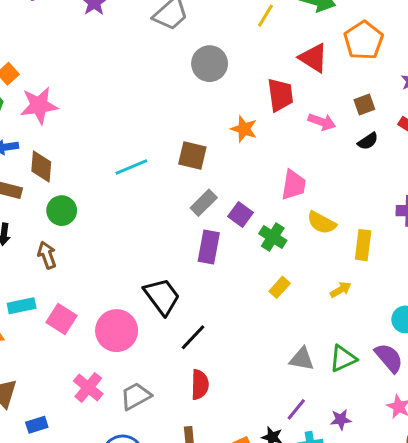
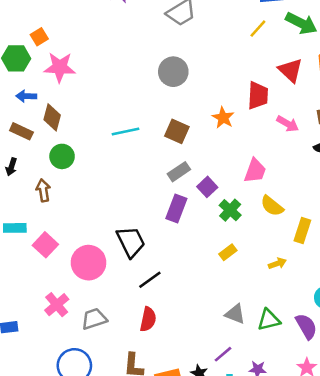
gray circle: (210, 64) -> (173, 72), moved

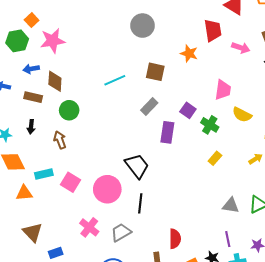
gray rectangle: (179, 172) -> (149, 107), moved
black line: (150, 280) -> (140, 203), moved, turned -36
red semicircle: (148, 319) -> (175, 239), moved
purple line: (223, 354) -> (228, 239), turned -49

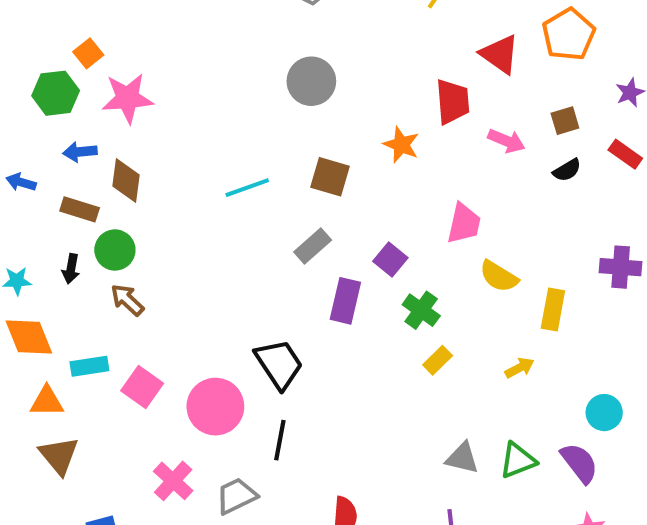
green circle: (69, 110) -> (115, 250), moved
green cross: (210, 125) -> (421, 310), moved
brown arrow: (60, 140) -> (127, 300), turned -30
brown triangle: (33, 232) -> (59, 456), moved

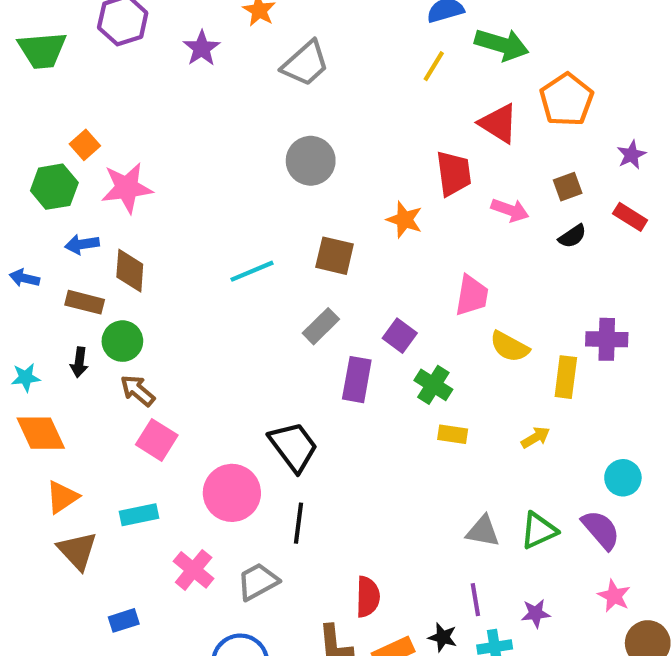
purple cross: (621, 267) -> (607, 339), moved
yellow rectangle: (438, 360) -> (453, 434), turned 56
cyan rectangle: (89, 366) -> (139, 515), moved
pink square: (142, 387) -> (157, 440), moved
orange triangle: (47, 402) -> (62, 497), turned -30

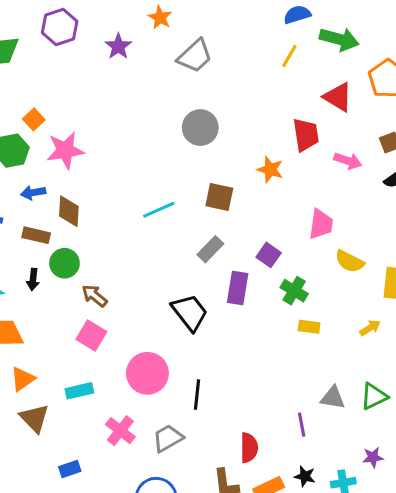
brown arrow: (138, 391) -> (95, 296), moved
black trapezoid: (293, 447) -> (190, 312), moved
purple line: (475, 600) -> (302, 425), moved

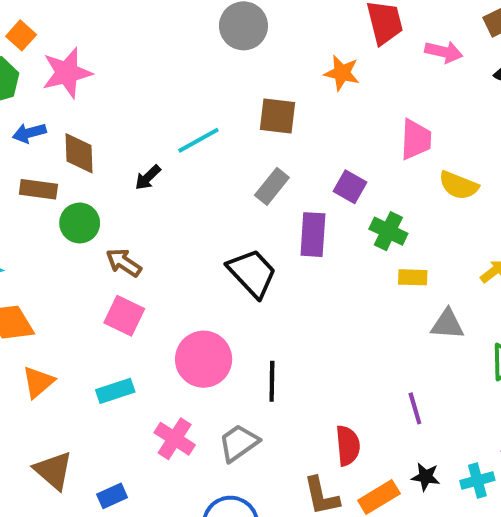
black arrow: (33, 279) -> (148, 177), moved, turned 45
gray triangle: (333, 398) -> (447, 324), moved
brown triangle: (35, 418) -> (53, 470), moved

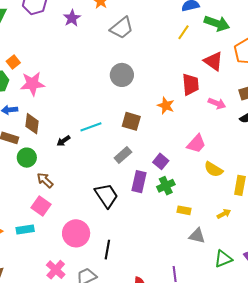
pink trapezoid: (416, 139) -> (196, 144), turned 30
green cross: (388, 231) -> (166, 186), moved, turned 30
cyan rectangle: (115, 391) -> (25, 230), moved

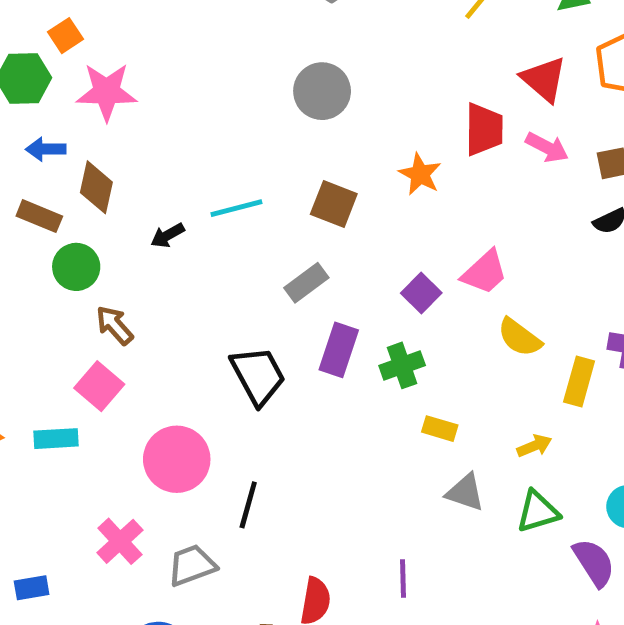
pink arrow: (217, 103) -> (547, 147), moved
purple square: (161, 161) -> (421, 293), moved
green triangle: (223, 259) -> (538, 512), moved

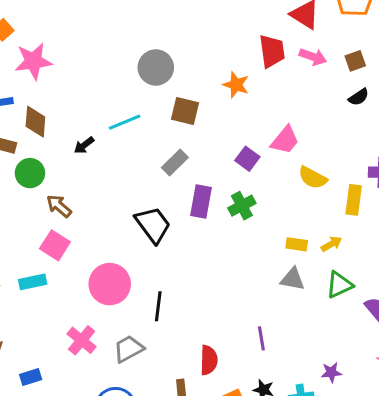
gray circle: (322, 91) -> (156, 67), moved
yellow rectangle: (440, 429) -> (297, 244), moved

